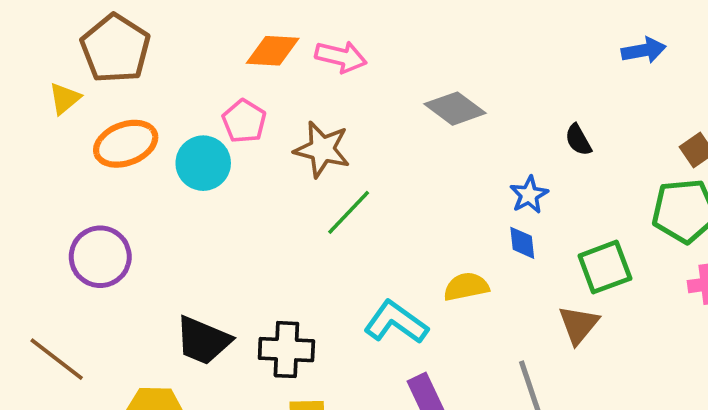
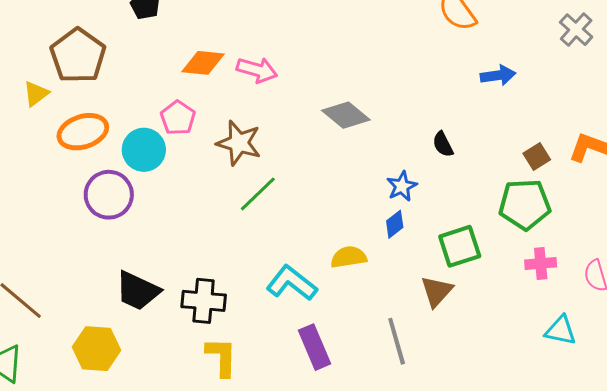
blue diamond: (522, 243) -> (395, 224), turned 56
purple circle: (100, 257) -> (109, 195), moved

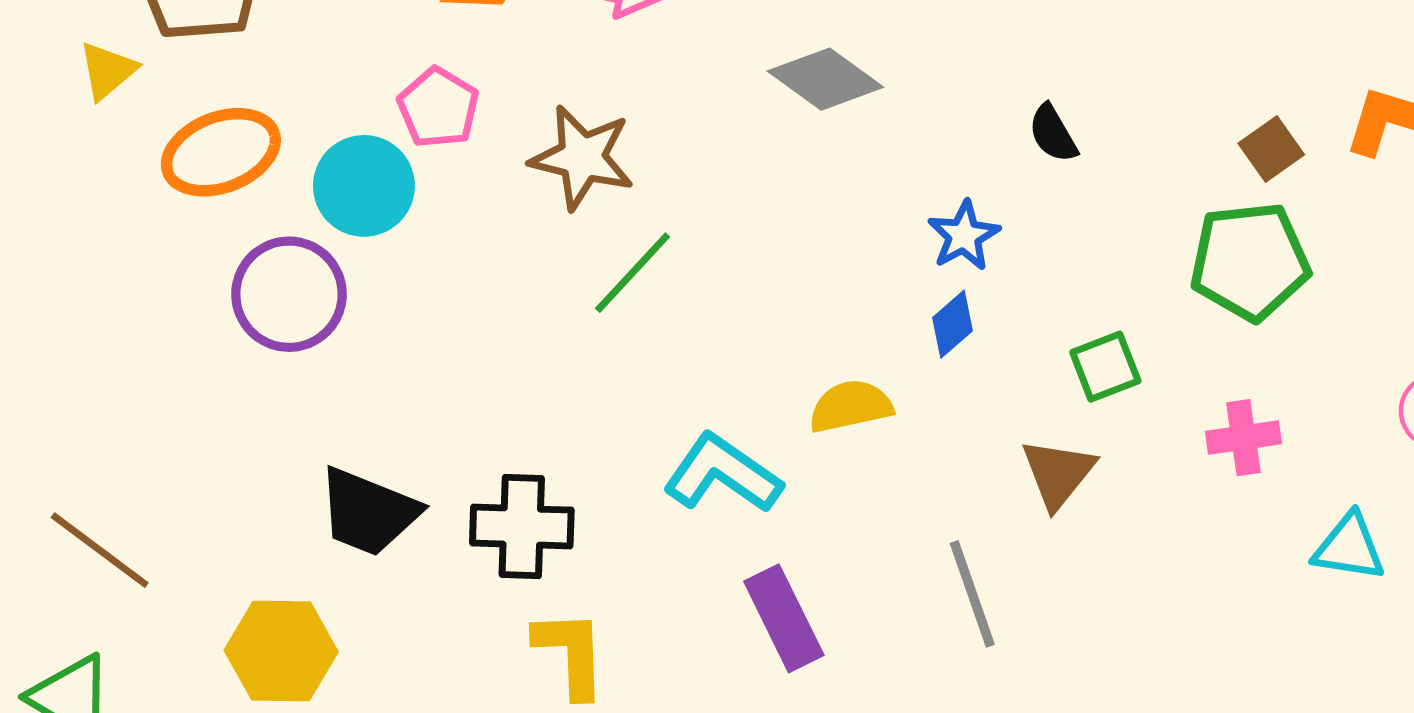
green square: (460, 246) -> (1105, 367), size x0.7
pink cross: (541, 263) -> (1243, 438), moved

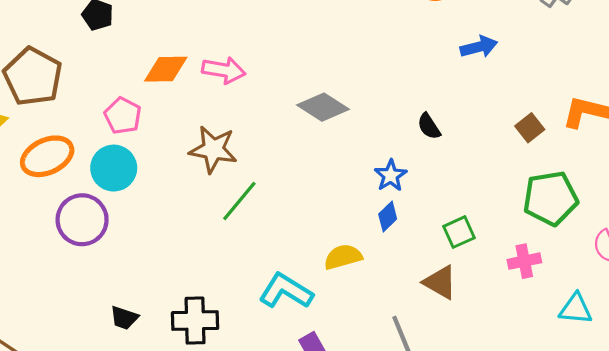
pink pentagon: (438, 108) -> (123, 116), moved
green pentagon: (1250, 261) -> (550, 198), moved
brown triangle: (1058, 473) -> (440, 282), turned -36
black trapezoid: (368, 512) -> (124, 318), size x0.6

